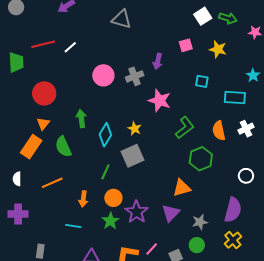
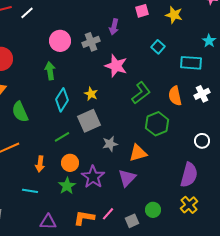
cyan square: (202, 81) -> (158, 47), turned 32
green arrow: (81, 119) -> (50, 71), moved
green line: (105, 172) -> (62, 137), turned 35
gray star: (200, 222) -> (110, 144), moved

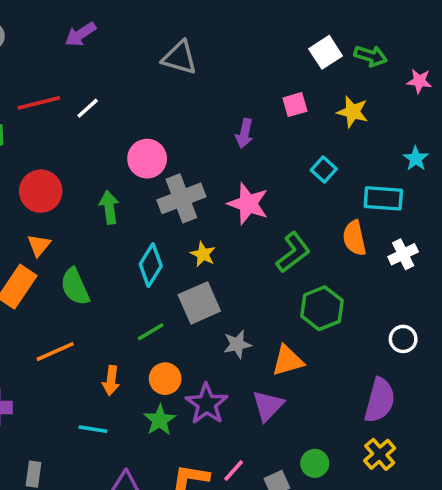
gray cross: (91, 42) -> (181, 198), moved, size x1.4
green arrow: (50, 71) -> (109, 207), moved
orange semicircle: (175, 96) -> (354, 238), moved

